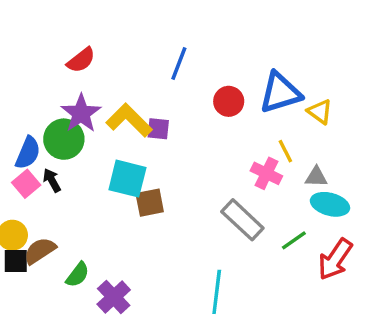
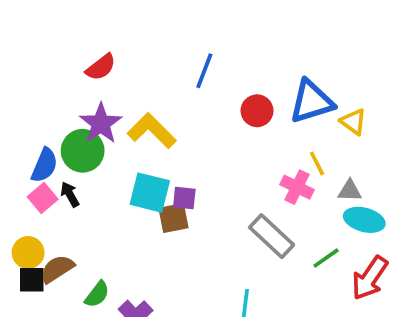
purple square: (158, 129) -> (184, 198), moved

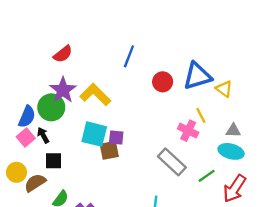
gray triangle: (350, 191) -> (233, 131), moved
black square: (32, 280) -> (54, 161), moved

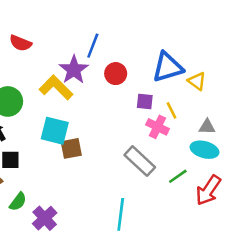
red semicircle: (63, 54) -> (20, 43), turned 60
red circle: (163, 82) -> (116, 74), moved
purple star: (63, 90) -> (74, 70), moved
purple square: (116, 138) -> (145, 101), moved

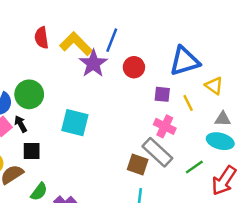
red semicircle: (20, 43) -> (42, 38), turned 60
yellow triangle: (197, 81) -> (214, 86), moved
yellow L-shape: (56, 88) -> (76, 44), moved
pink cross: (158, 127) -> (165, 126), moved
brown square: (71, 148) -> (138, 165), moved, turned 30

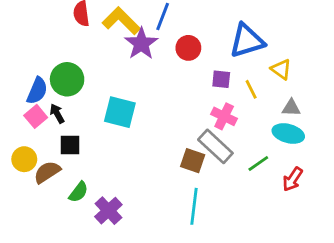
red arrow: (224, 181) -> (293, 179), size x0.7

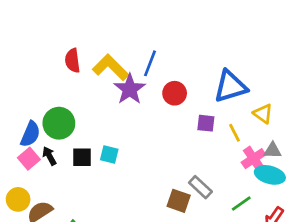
cyan square: (120, 112) -> (109, 154), size x0.6
pink cross: (224, 116) -> (254, 159), moved, turned 30
black square: (70, 145) -> (82, 157), moved
gray rectangle: (215, 146) -> (200, 187), size x0.7

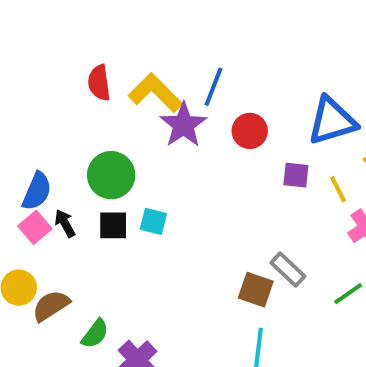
green circle: (59, 123) -> (111, 175), moved

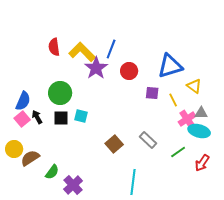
brown square: (256, 290) -> (114, 144), moved, turned 30

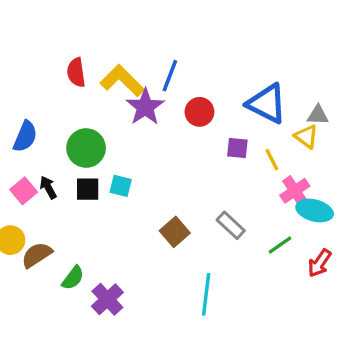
blue triangle: (170, 66) -> (267, 104), turned 44
blue semicircle: (23, 101) -> (25, 137), moved
gray triangle: (201, 113) -> (318, 115), moved

